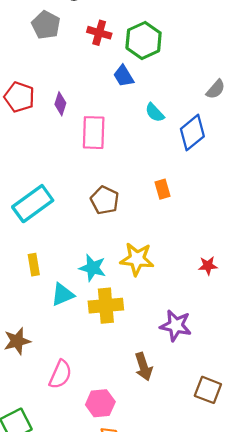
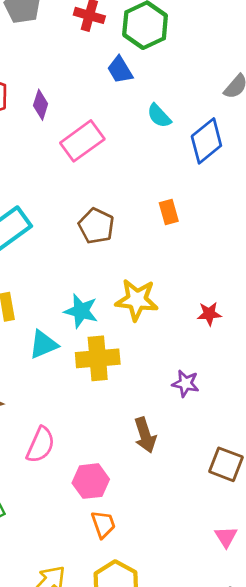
pink rectangle: (94, 133) -> (82, 141), turned 52
red star: (208, 266) -> (209, 314), moved
purple star: (176, 326) -> (186, 383), size x0.7

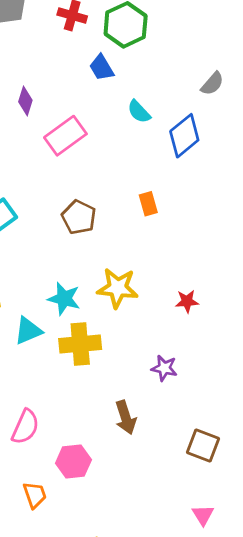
orange trapezoid: (103, 524) -> (35, 495), moved

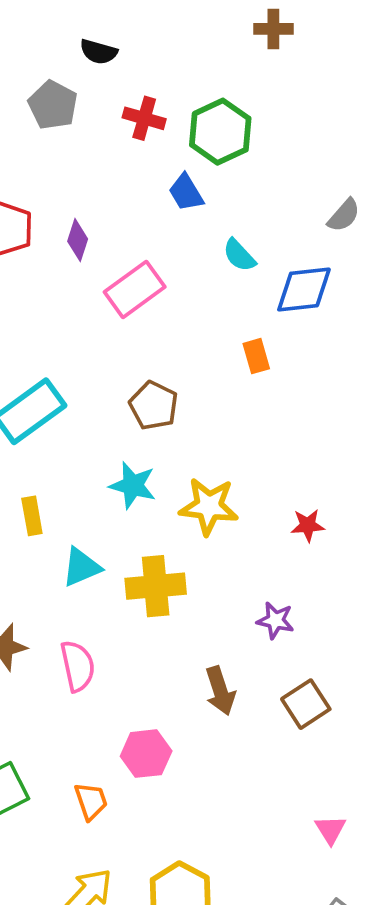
blue diamond: (184, 136) -> (304, 289), turned 33
orange rectangle: (148, 204) -> (256, 356), moved
cyan star: (64, 299) -> (133, 485), moved
pink semicircle: (25, 427) -> (78, 666), moved, turned -36
brown square: (203, 446) -> (306, 704), moved, turned 36

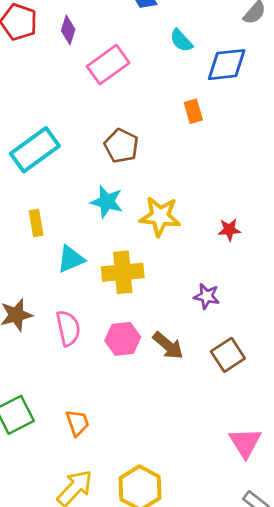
brown arrow: (220, 691) -> (168, 346), turned -32
pink hexagon: (146, 754) -> (123, 339), moved
pink triangle: (331, 830) -> (245, 443), size x1.5

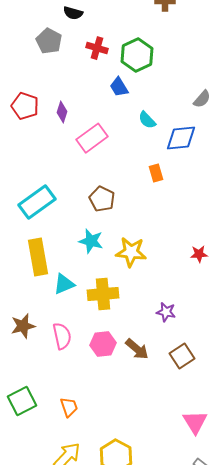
yellow rectangle: (36, 223) -> (38, 257), size x1.8
red star: (229, 230) -> (199, 254), moved

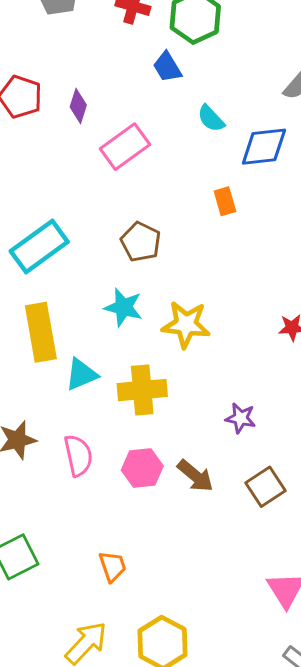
orange trapezoid: (69, 407) -> (113, 566), moved

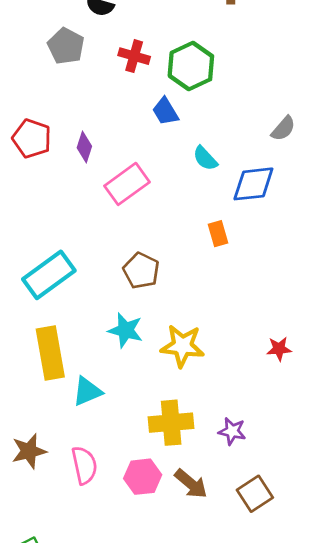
yellow cross: (142, 390) -> (171, 423), moved

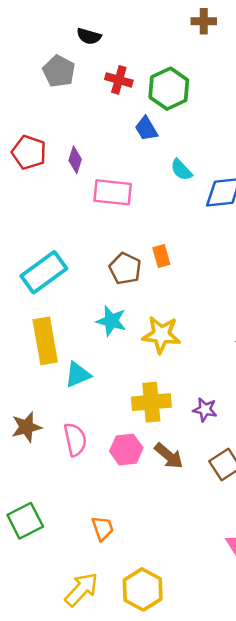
pink rectangle: (127, 184) -> (113, 192), turned 42
orange rectangle: (218, 234) -> (161, 256), moved

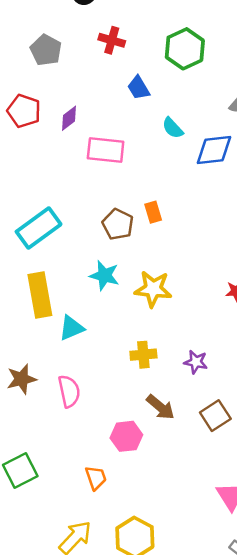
gray pentagon: (59, 71) -> (46, 50), moved
green hexagon: (169, 89) -> (185, 49), moved
purple diamond: (75, 160) -> (69, 118), turned 35
yellow cross: (151, 402) -> (143, 355), size x0.7
pink hexagon: (126, 450) -> (126, 436), moved

